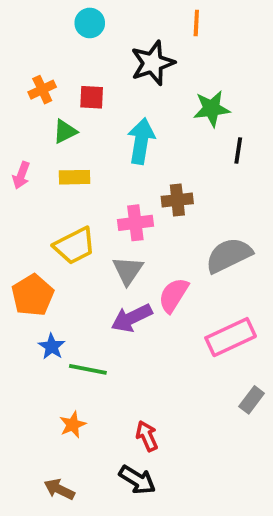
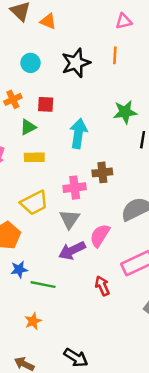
cyan circle: (90, 23) -> (31, 63), moved
black star: (153, 63) -> (76, 63), moved
blue star: (52, 347) -> (19, 269), turned 30
red arrow: (147, 436) -> (102, 286), moved

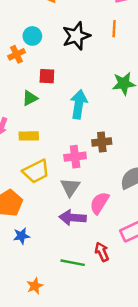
orange cross: (13, 99) -> (17, 54), moved
yellow rectangle: (34, 157) -> (29, 136), moved
purple arrow: (72, 251) -> (73, 218), turned 30
green line: (43, 285) -> (73, 263), moved

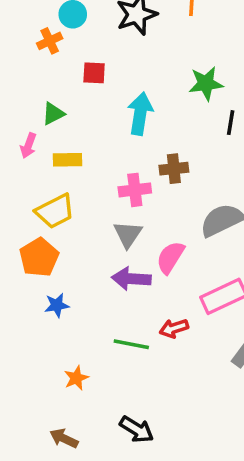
green triangle: (30, 98) -> (53, 114), moved
yellow trapezoid: (36, 171) -> (55, 211), moved
red arrow: (102, 252) -> (174, 328), turned -84

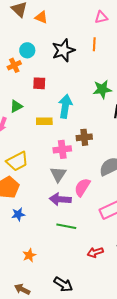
yellow rectangle: (67, 160) -> (44, 121), moved
red arrow: (174, 328) -> (95, 252), moved
green line: (131, 344) -> (66, 226), moved

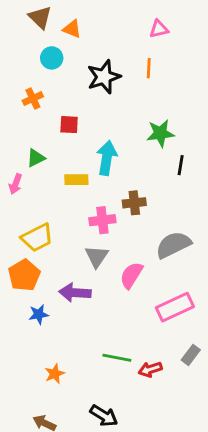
cyan circle: (27, 50) -> (52, 58), moved
purple arrow: (60, 199) -> (75, 293), moved
green line: (66, 226) -> (117, 358), moved

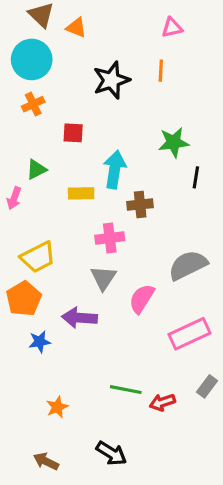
cyan circle: (52, 58) -> (32, 59), moved, size x1.6
brown cross: (134, 203) -> (140, 205), moved

